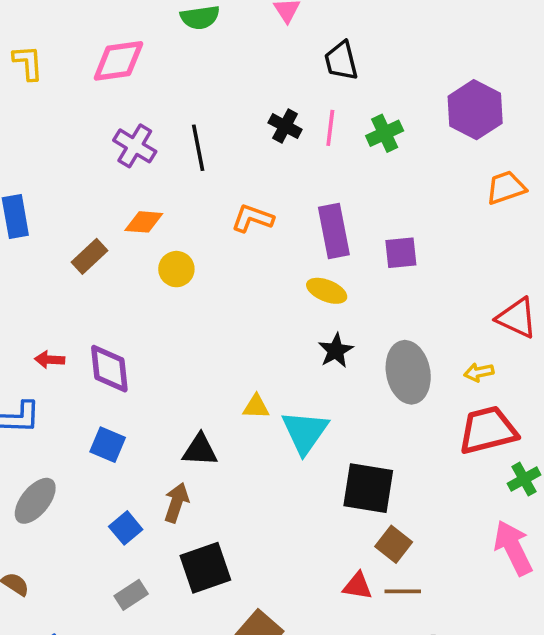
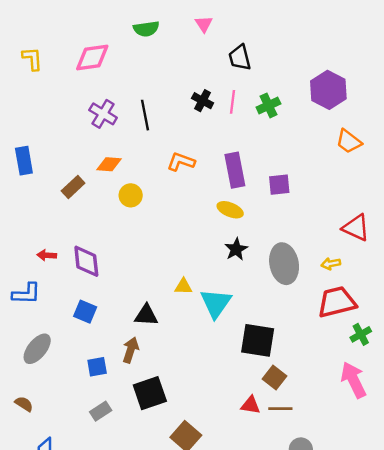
orange trapezoid: (506, 188) -> (349, 141), turned -124
blue square: (126, 528) -> (97, 367), turned 30

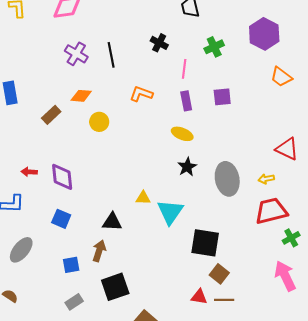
pink line: (233, 102) -> (184, 69), moved
purple rectangle: (235, 170) -> (186, 101), size x0.7
purple square: (279, 185) -> (222, 97), moved

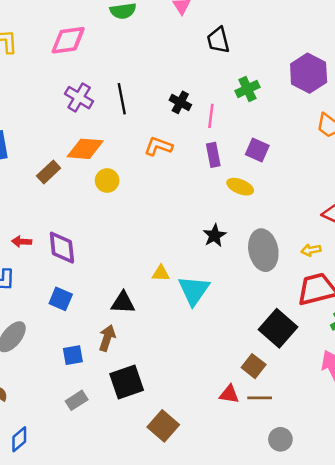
black cross: (159, 43) -> (180, 102), moved
orange diamond: (81, 96) -> (85, 149), size x1.4
purple square: (222, 97) -> (257, 150), turned 30
yellow ellipse: (182, 134) -> (240, 187), moved
black square: (205, 243) -> (278, 328), moved, turned 32

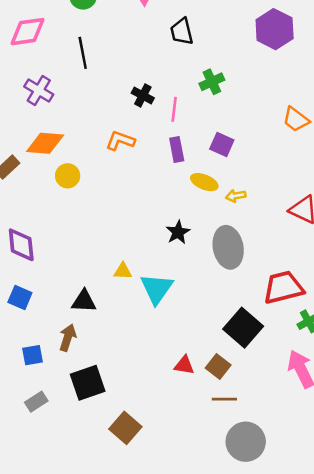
purple hexagon: (309, 73) -> (275, 29), moved
black line: (122, 99) -> (83, 53), moved
yellow arrow: (311, 250) -> (236, 196), moved
red triangle: (229, 394) -> (184, 365), moved
gray circle: (280, 439) -> (246, 442), size x1.6

